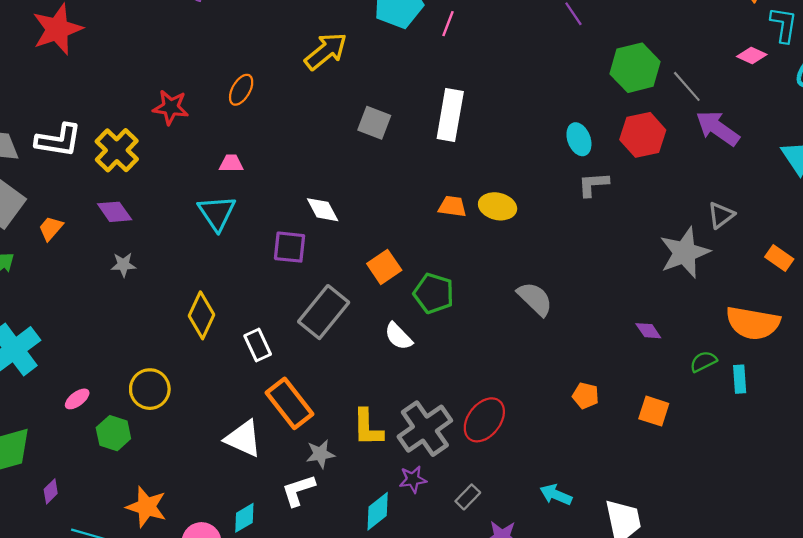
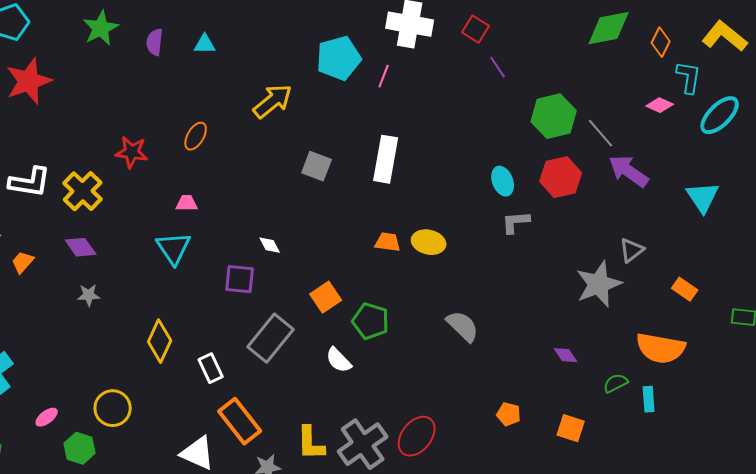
white diamond: (323, 210) -> (270, 245), size x0.7

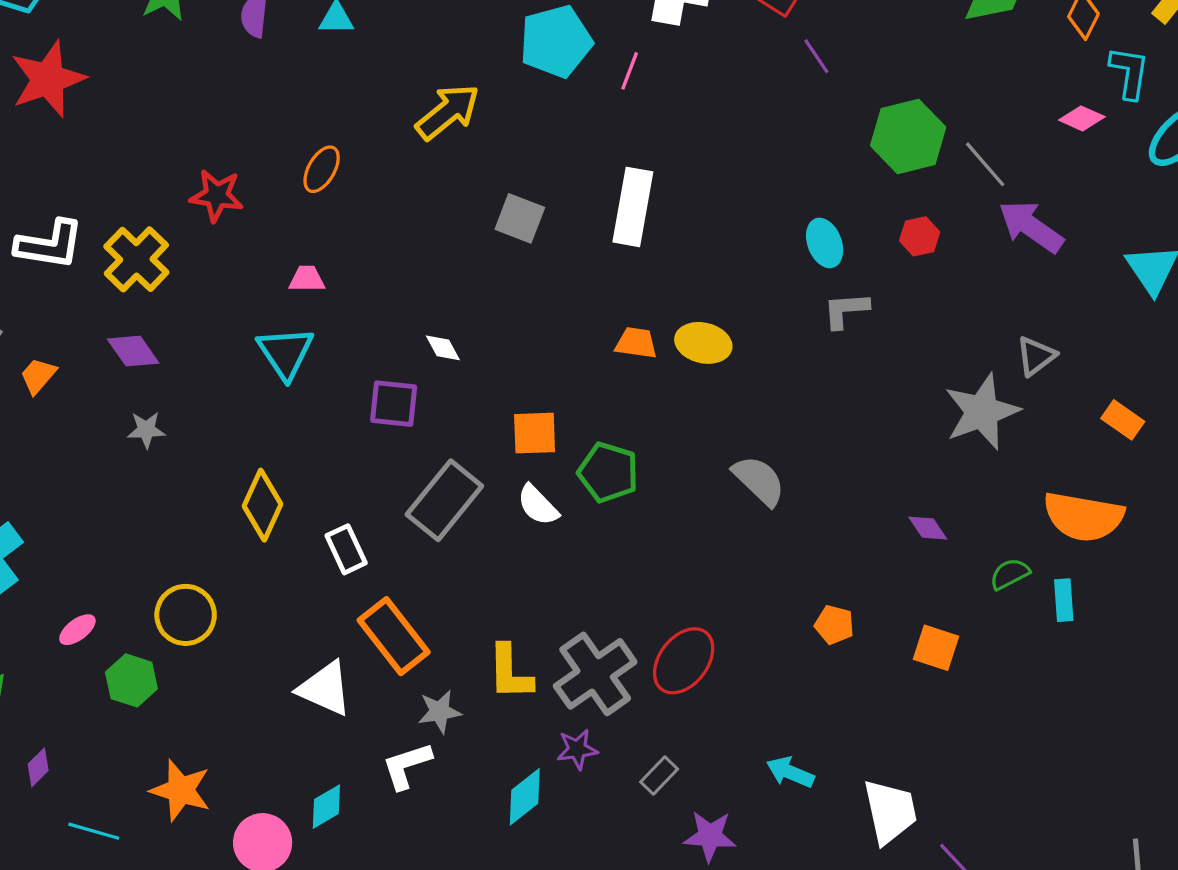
red hexagon: (561, 177) -> (920, 236), size x0.6
orange square: (326, 297) -> (535, 433), turned 32
white semicircle: (339, 360) -> (538, 505), moved

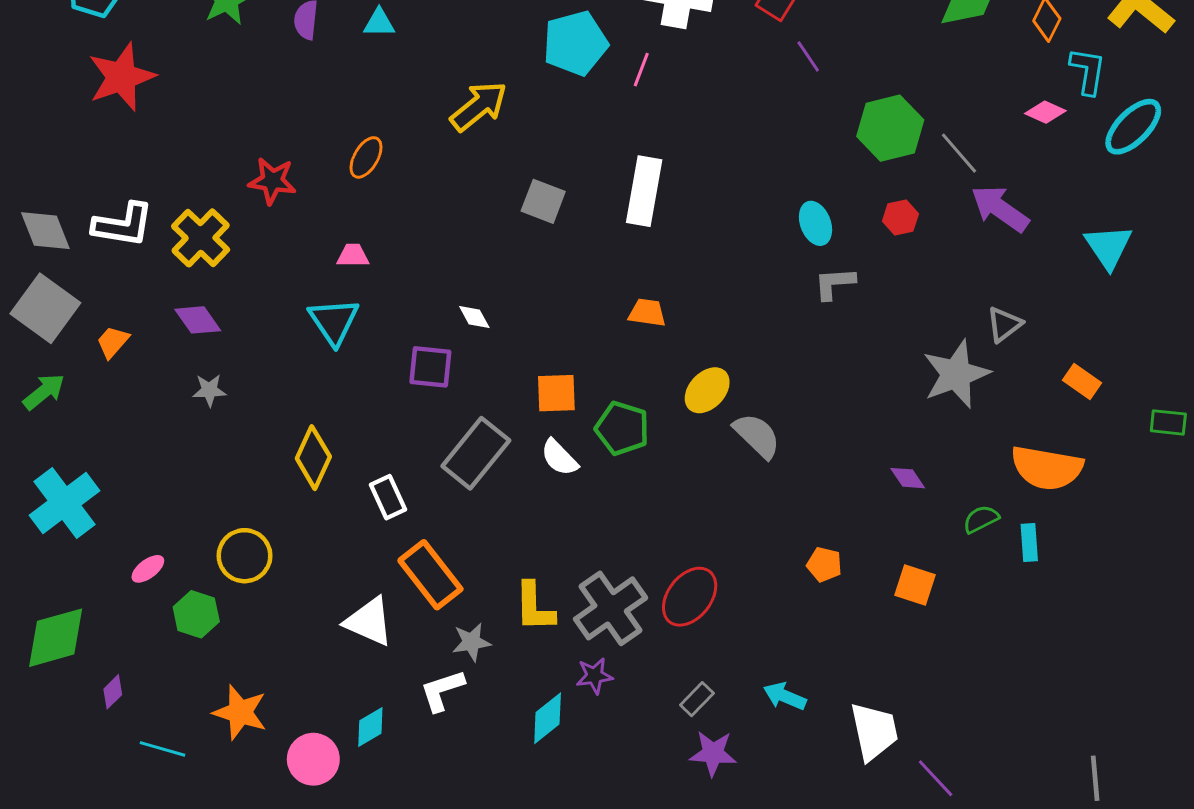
yellow ellipse: (703, 343) -> (707, 390), moved, turned -60
gray rectangle: (659, 775) -> (697, 699), moved

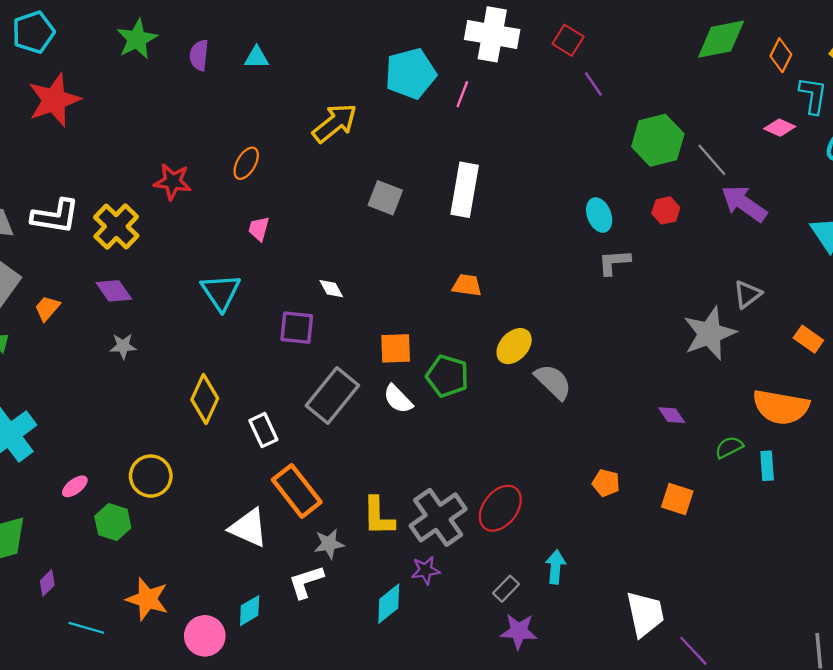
pink trapezoid: (353, 256) -> (259, 229), moved, turned -75
cyan arrow: (785, 696) -> (555, 567), moved, turned 72

